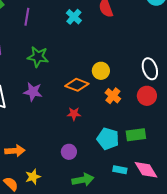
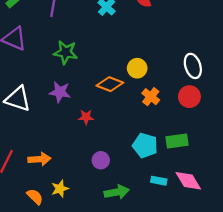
red star: (74, 114) -> (86, 117), moved

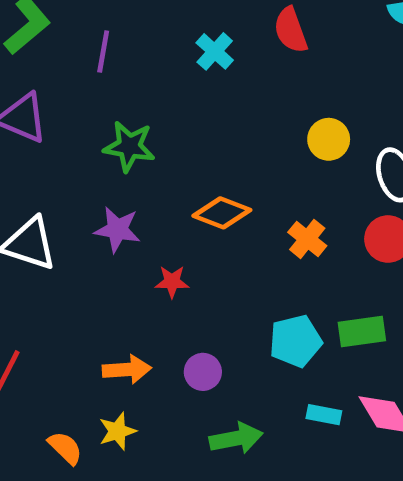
yellow circle: (137, 68) -> (329, 139), moved
cyan pentagon: (145, 145) -> (295, 341), turned -30
orange arrow: (39, 159) -> (127, 370), moved

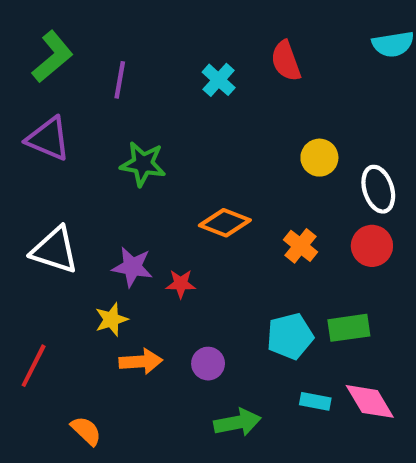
purple star: (117, 229) -> (132, 267), moved
yellow star: (117, 431) -> (111, 319), moved

